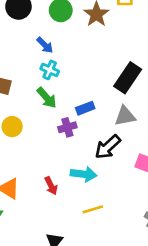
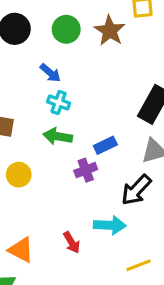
green arrow: (47, 98) -> (58, 136), turned 145
yellow line: (93, 209) -> (138, 265), moved

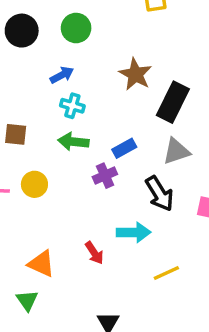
brown star: (110, 31) -> (135, 74), moved
blue arrow: (50, 73) -> (62, 75), turned -65
black arrow: (136, 190) -> (160, 194), turned -72

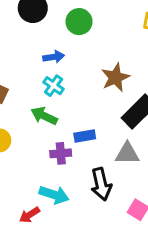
cyan arrow: (134, 232) -> (54, 195), moved
red arrow: (94, 253) -> (30, 215), turned 72

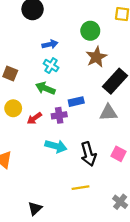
green circle: (79, 22) -> (90, 31), moved
black arrow: (101, 184) -> (88, 154), moved
red arrow: (30, 215) -> (34, 118), moved

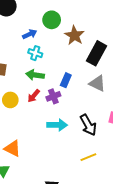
green circle: (90, 31) -> (52, 20), moved
blue rectangle: (76, 102) -> (66, 80), turned -40
gray triangle: (108, 113) -> (97, 83), turned 42
red arrow: (34, 118) -> (34, 96), moved

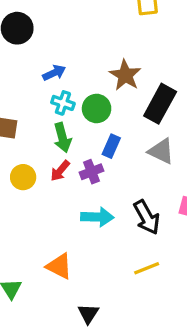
green circle: (52, 20) -> (97, 109), moved
green arrow: (35, 75) -> (62, 138), turned -114
orange triangle: (13, 148) -> (59, 266), moved

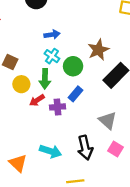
gray triangle: (161, 151) -> (108, 121), moved
yellow circle: (23, 177) -> (21, 84), moved
cyan arrow: (97, 217) -> (50, 151), moved

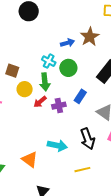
blue arrow: (52, 35) -> (67, 43), moved
brown star: (98, 50) -> (90, 37), moved
blue rectangle: (75, 94) -> (80, 96), moved

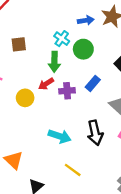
brown square: (12, 71) -> (19, 44), turned -32
yellow circle: (25, 89) -> (25, 98), moved
orange triangle: (30, 159) -> (14, 160), moved
yellow line: (82, 170) -> (73, 170), moved, turned 42

